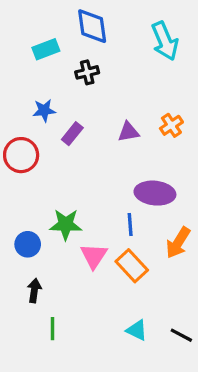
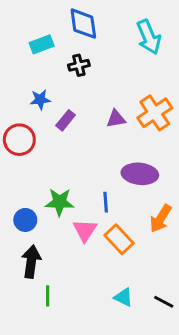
orange cross: (171, 125) -> (155, 113), size x1.6
blue line: (130, 224) -> (106, 202), moved
black arrow: (34, 291) -> (31, 262), size x1.5

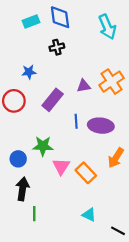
cyan rectangle: (42, 44) -> (31, 21), moved
purple rectangle: (65, 120) -> (53, 100), moved, size x1.5
blue line: (106, 202) -> (76, 121), moved
black line: (164, 302) -> (118, 231), moved

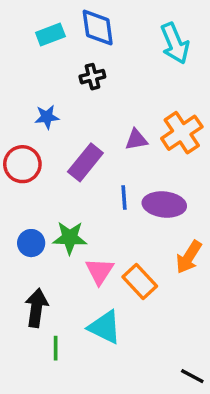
blue circle: (18, 159) -> (31, 243), moved
cyan triangle: (89, 215) -> (105, 327), moved, size x1.5

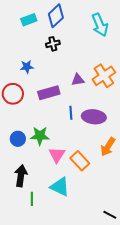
blue diamond: (98, 28) -> (56, 16), turned 55
purple rectangle: (85, 162) -> (49, 93), turned 35

